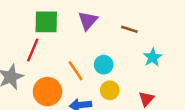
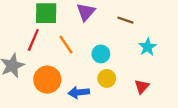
orange line: (76, 71) -> (66, 45), moved

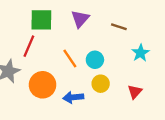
orange line: (66, 45) -> (70, 59), moved

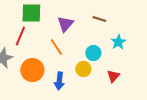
purple triangle: (80, 19) -> (65, 24), moved
cyan circle: (95, 60) -> (93, 53), moved
blue arrow: (73, 97) -> (59, 81), turned -78

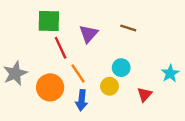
red line: (20, 36) -> (61, 48), moved, turned -48
cyan star: (118, 42) -> (170, 73), moved
orange line: (56, 47) -> (78, 73), moved

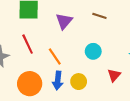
red line: (61, 48) -> (28, 44), moved
yellow circle: (110, 86) -> (79, 82), moved
orange circle: (50, 87) -> (30, 84), moved

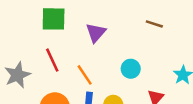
brown line: (99, 16) -> (154, 24), moved

